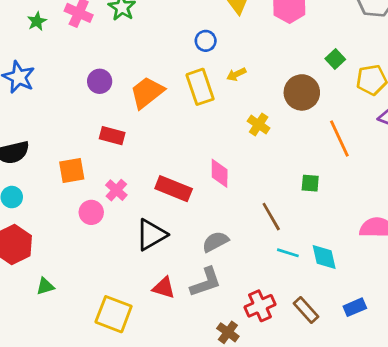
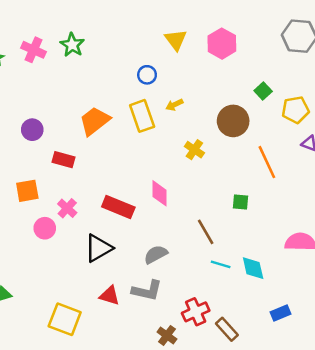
purple circle: (100, 81) -> (32, 130), moved
gray L-shape: (206, 282) -> (147, 291), turned 32
brown rectangle: (306, 310) -> (227, 329), moved

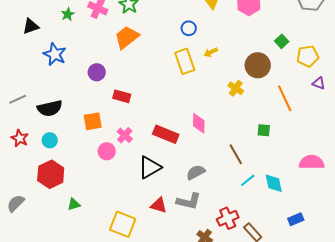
orange trapezoid: (95, 121) -> (127, 37), moved
yellow cross: (194, 150) -> (236, 88), moved
cyan line: (221, 264) -> (248, 180), turned -56

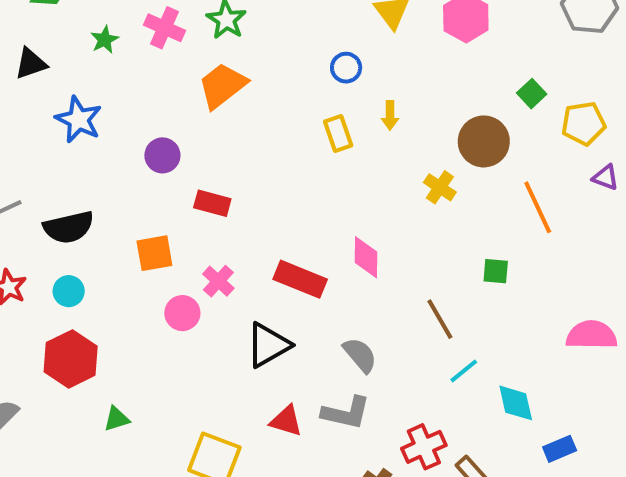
yellow arrow: (211, 52) -> (390, 115), turned -64
yellow rectangle: (185, 61) -> (338, 133), size x0.7
gray semicircle: (196, 172) -> (360, 355), turned 78
cyan diamond: (274, 183) -> (516, 403), moved

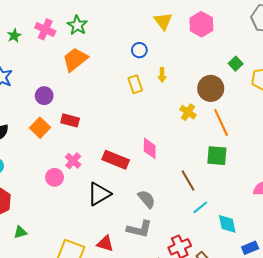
orange line: (538, 207) -> (221, 123), moved
orange square: (154, 253) -> (40, 128), moved, turned -36
green square: (496, 271) -> (217, 156), size x1.5
red triangle: (286, 421) -> (105, 244), moved

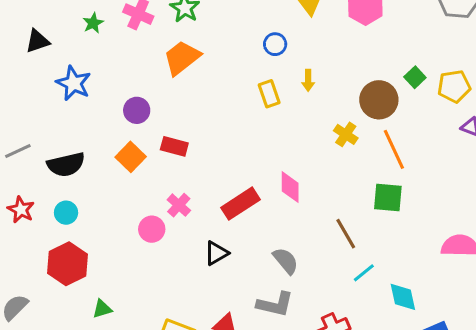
green square: (236, 64) -> (415, 77), moved
red rectangle: (116, 160) -> (240, 204), turned -55
black triangle: (99, 194) -> (216, 253), size x0.7

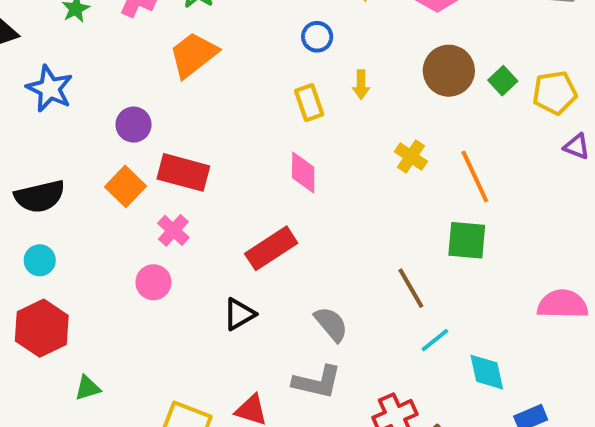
brown circle: (379, 100) -> (449, 71), moved
red rectangle: (174, 146) -> (183, 172), size x1.4
pink diamond: (290, 187) -> (303, 172), moved
pink cross: (179, 205) -> (173, 230), moved

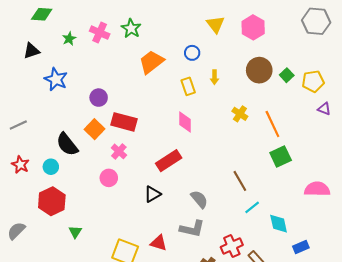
orange trapezoid: (193, 55) -> (151, 62), moved
black semicircle: (40, 196) -> (67, 144), moved, turned 65
green square: (467, 240) -> (281, 157), moved, turned -30
green triangle: (88, 388) -> (75, 232), turned -40

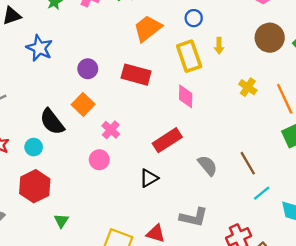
yellow rectangle: (188, 86) -> (189, 56), size x1.5
red rectangle: (124, 122) -> (136, 75), moved
gray semicircle: (199, 199) -> (207, 165), moved

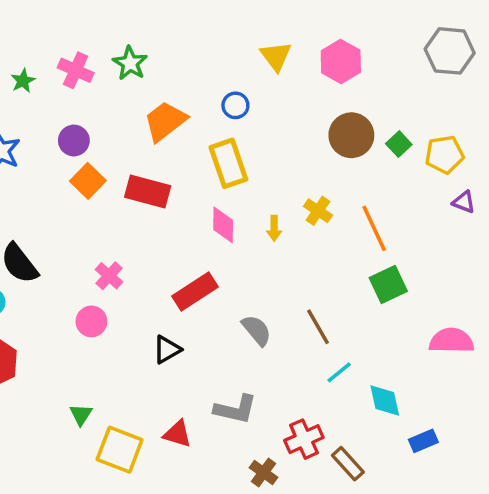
yellow arrow: (219, 46) -> (274, 228), moved
purple circle: (88, 69) -> (74, 141), moved
orange square: (83, 104) -> (88, 181), moved
green triangle: (61, 221) -> (81, 415), moved

